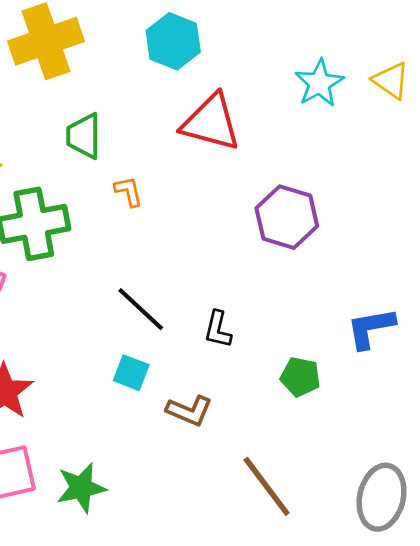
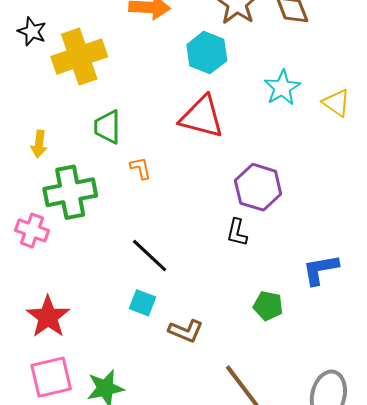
cyan hexagon: (173, 41) -> (207, 53), moved
yellow triangle: (391, 80) -> (336, 103), moved
black L-shape: (218, 329) -> (237, 232), moved

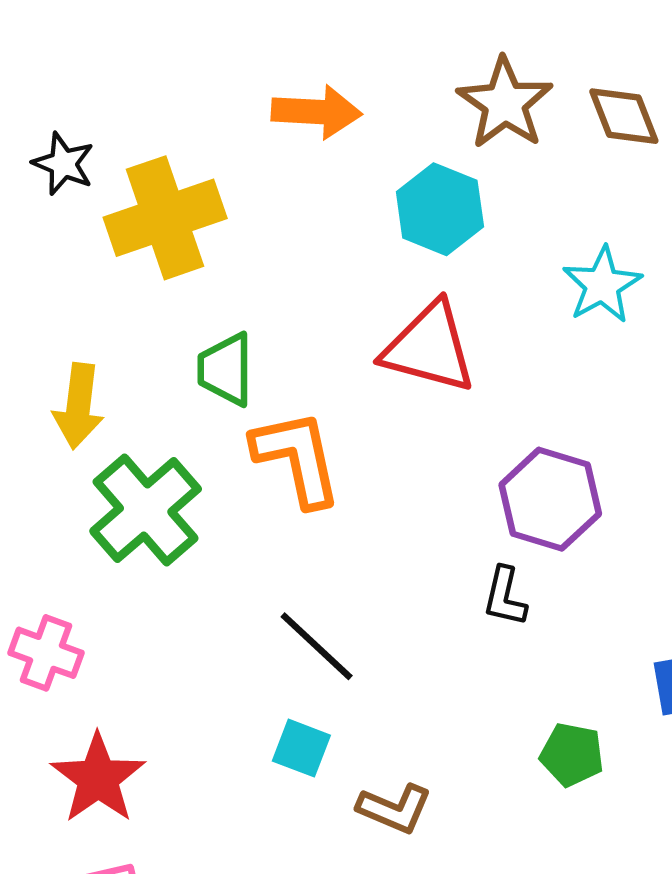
yellow arrow: (39, 144) -> (78, 406), size x1.4
orange L-shape: (141, 168) -> (297, 458), size x2.0
green cross: (70, 192) -> (146, 510), turned -30
pink cross: (32, 230) -> (46, 653), moved

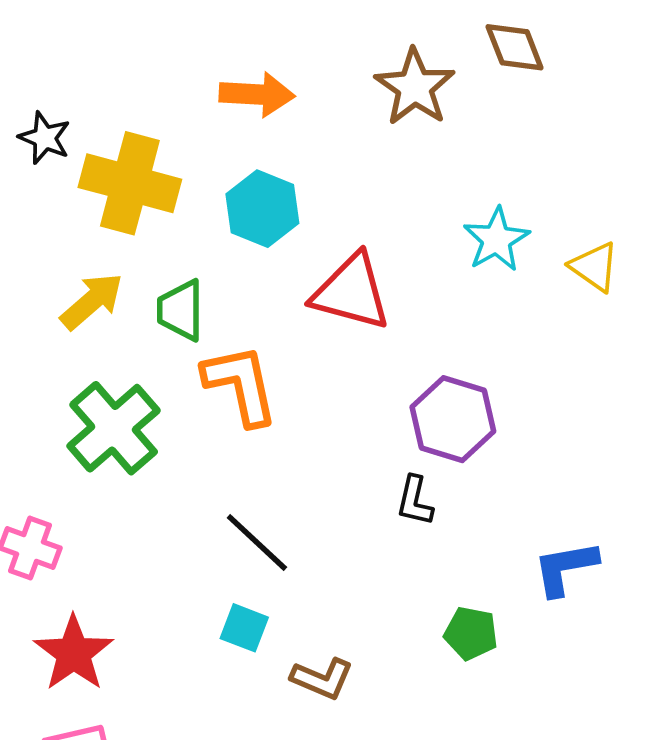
brown diamond: (624, 116) -> (515, 47), moved
cyan hexagon: (440, 209) -> (262, 209), moved
yellow cross: (165, 218) -> (130, 183), turned 34
yellow arrow: (78, 406) -> (92, 301), moved, turned -138

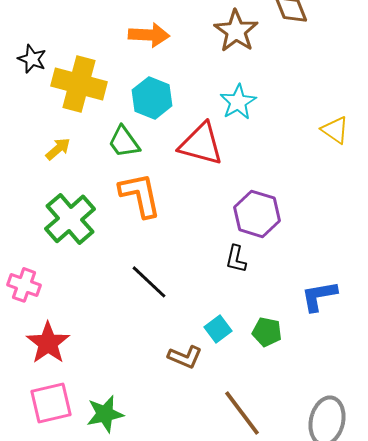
cyan star: (496, 240) -> (238, 102), moved
yellow arrow: (92, 301) -> (58, 149), size x0.7
green trapezoid: (181, 310) -> (124, 142), moved, turned -36
cyan square: (244, 628) -> (218, 329), moved, turned 32

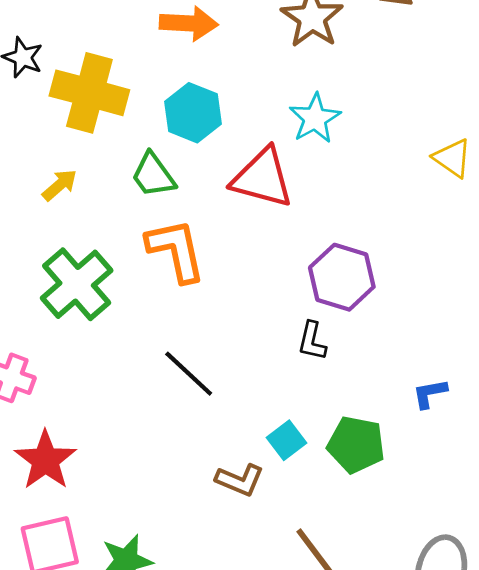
blue L-shape: (319, 296) -> (430, 393), size x0.7
green pentagon: (267, 332) -> (356, 445), size x1.4

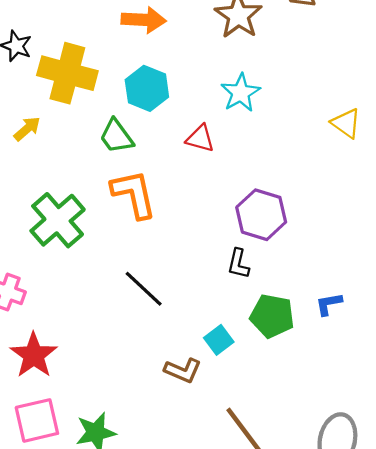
red triangle: (262, 178) -> (200, 139), size x0.6
yellow arrow: (60, 185) -> (27, 129), moved
green pentagon: (356, 445) -> (272, 316), moved

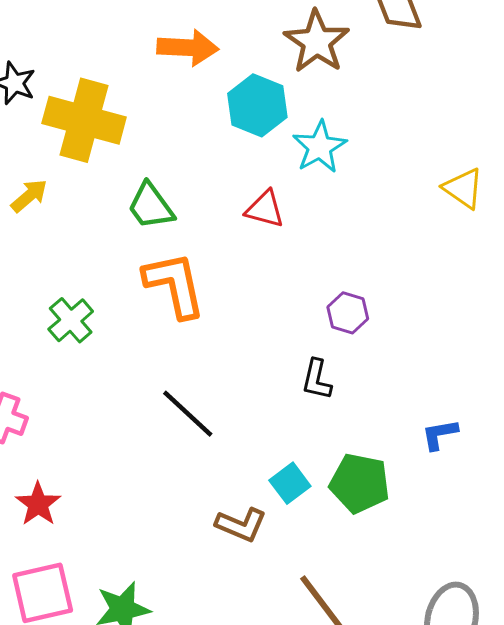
cyan hexagon: (147, 88) -> (257, 105), moved
purple hexagon: (261, 215) -> (348, 313), size x0.6
green cross: (58, 220) -> (71, 320), size x0.6
green pentagon: (272, 316) -> (360, 483), moved
red star: (34, 355) -> (38, 504), size x0.7

